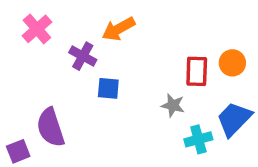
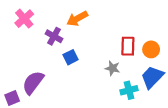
orange circle: (232, 63) -> (151, 49), moved
blue square: (108, 88) -> (71, 57), turned -32
purple semicircle: (51, 127) -> (33, 83), turned 55

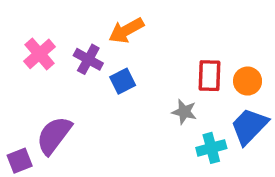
pink cross: (24, 19) -> (40, 54), moved
blue square: (71, 57) -> (123, 81), moved

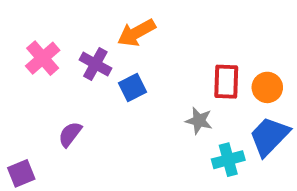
purple semicircle: (54, 135) -> (70, 134), moved, size x0.6

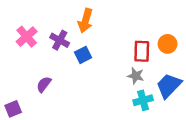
orange arrow: (136, 33) -> (85, 21), turned -45
orange circle: (267, 87) -> (168, 44), moved
gray star: (199, 121) -> (136, 76), moved

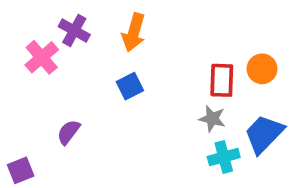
purple cross: (60, 40) -> (74, 31), moved

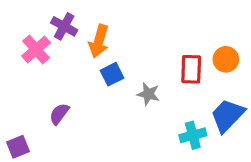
orange arrow: (134, 32) -> (99, 41), moved
gray star: (212, 119) -> (148, 94), moved

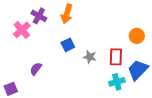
orange arrow: (99, 41) -> (67, 14), moved
red rectangle: (191, 69) -> (116, 57), moved

